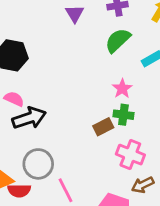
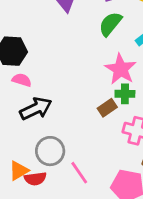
pink star: (122, 89) -> (121, 69), size x1.6
pink semicircle: (14, 99) -> (22, 80), moved

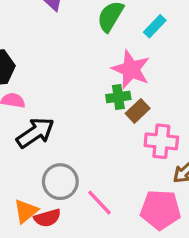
green cross: (125, 94) -> (118, 97), moved
brown rectangle: (107, 108) -> (138, 111), moved

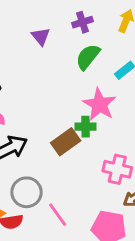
brown rectangle: (138, 111) -> (66, 142), moved, size x1.4

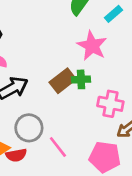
green cross: (86, 127) -> (81, 79), moved

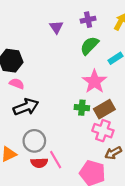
brown rectangle: (63, 81) -> (104, 109), moved
red semicircle: (16, 155) -> (39, 163), moved

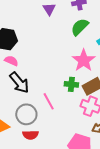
black arrow: (26, 107) -> (19, 83), turned 70
pink line: (56, 160) -> (49, 101), moved

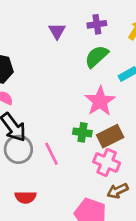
gray circle: (26, 114) -> (18, 149), moved

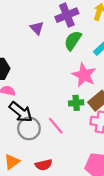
purple cross: (97, 24) -> (67, 15), size x1.5

